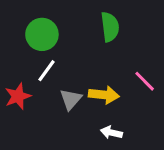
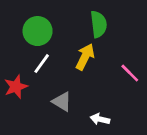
yellow arrow: (104, 95) -> (85, 57), moved, turned -70
gray triangle: (71, 99) -> (62, 102), moved, turned -40

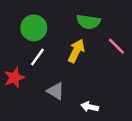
green semicircle: (99, 24) -> (88, 22), turned 105
pink line: (130, 73) -> (116, 46), moved

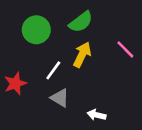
green semicircle: (88, 22) -> (81, 22), moved, turned -45
white line: (37, 57) -> (53, 70), moved

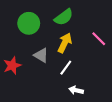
white line: (53, 70) -> (66, 68), moved
gray triangle: (60, 98) -> (41, 55), moved

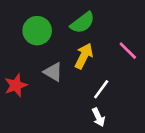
white line: (66, 68) -> (101, 89), moved
white arrow: (76, 90) -> (98, 117), turned -128

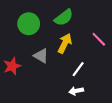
white arrow: (98, 117) -> (76, 91), turned 104

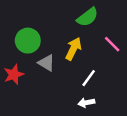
green semicircle: (64, 18) -> (87, 17), moved
green circle: (29, 24) -> (28, 41), moved

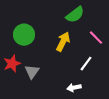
gray triangle: (47, 63) -> (32, 72), moved, turned 35
white line: (89, 78) -> (86, 64), moved

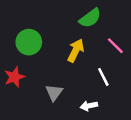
white line: (86, 64) -> (103, 77), turned -63
gray triangle: (32, 72) -> (54, 93), moved

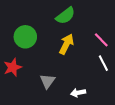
green semicircle: (90, 18) -> (65, 16), moved
white line: (103, 77) -> (103, 63), moved

